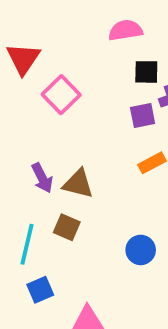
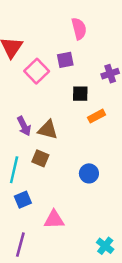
pink semicircle: (125, 30) -> (79, 29), turned 85
black square: (146, 72) -> (80, 94), moved
purple square: (143, 115) -> (65, 60), moved

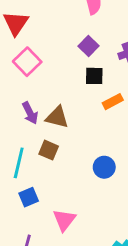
purple square: (65, 60) -> (89, 46), moved, turned -35
pink square: (37, 71) -> (27, 62), moved
pink triangle: (54, 220) -> (64, 220), turned -50

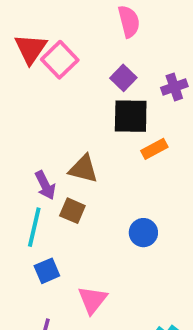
pink square: (27, 62) -> (60, 60), moved
black square: (94, 76) -> (131, 116), size x1.5
purple arrow: (30, 113) -> (45, 185), moved

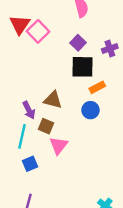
blue circle: (143, 233) -> (90, 110), moved
pink triangle: (92, 300) -> (59, 145), moved

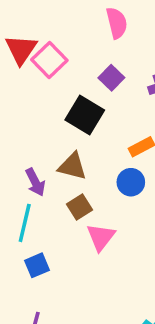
black square: (82, 67) -> (85, 115), moved, turned 30
brown square: (46, 126) -> (80, 207), moved, turned 35
pink triangle: (59, 145) -> (101, 237), moved

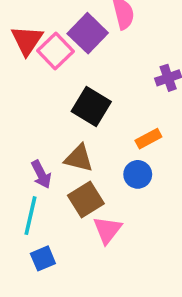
purple square: (111, 78) -> (88, 33), moved, size x1.5
brown square: (80, 207) -> (86, 199), size x1.4

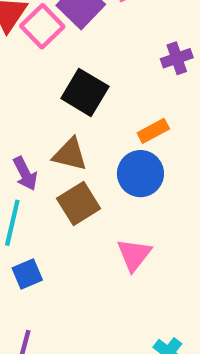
blue circle: (138, 174) -> (140, 174), size x1.4
pink triangle: (107, 230) -> (134, 255), moved

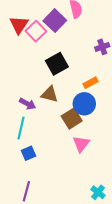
black square: (85, 92) -> (57, 64), turned 30
purple arrow: (25, 174) -> (27, 104), turned -35
brown square: (79, 203) -> (72, 119), moved

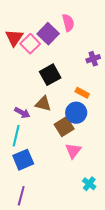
orange rectangle: (91, 83) -> (82, 93), turned 56
blue square: (28, 153) -> (23, 160), size x1.5
cyan cross: (98, 192) -> (89, 184), moved

